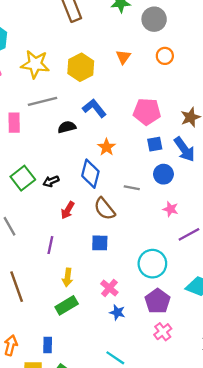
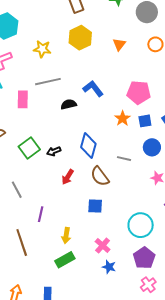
yellow star: (35, 64) -> (42, 49), size x0.7
yellow hexagon: (81, 67) -> (80, 38), moved
orange star: (107, 147) -> (123, 118), moved
purple line: (50, 245) -> (41, 214), moved

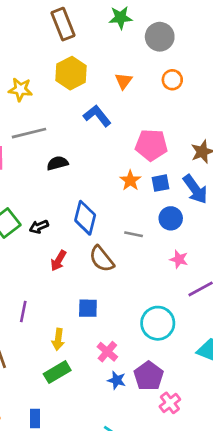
blue L-shape: (93, 89) -> (97, 116), moved
blue square: (95, 206) -> (88, 308), moved
purple pentagon: (144, 258) -> (149, 376), moved

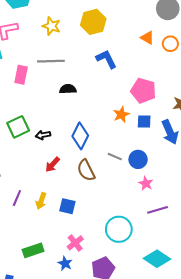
orange triangle: (124, 81) -> (147, 38), moved, turned -48
blue circle: (171, 218) -> (138, 159), moved
yellow arrow: (58, 339) -> (41, 201), moved
blue star: (117, 380) -> (65, 263), moved

